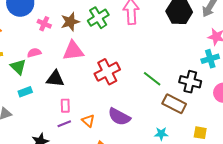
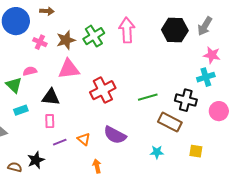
green line: (152, 79) -> (148, 97), turned -54
pink rectangle: (65, 106) -> (50, 121), moved

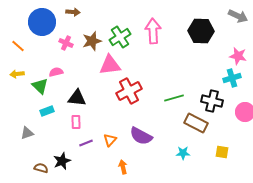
gray arrow: (205, 26) -> (238, 16), moved, turned -96
pink triangle: (69, 69) -> (110, 65), moved
orange triangle: (84, 139) -> (110, 140), turned 32

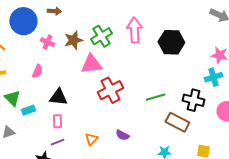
black hexagon: (201, 31) -> (171, 42), moved
pink semicircle: (56, 72) -> (37, 71), turned 128
green triangle: (40, 86) -> (12, 98), moved
purple semicircle: (141, 136) -> (122, 135), size x0.6
purple line: (86, 143) -> (57, 142), moved

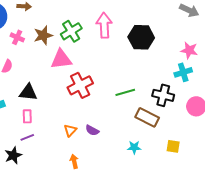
orange triangle: (91, 139) -> (70, 130), moved

